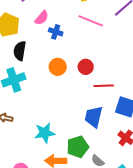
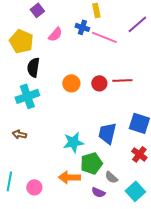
blue cross: (56, 32) -> (82, 27), moved
red line: (104, 86) -> (122, 80), moved
cyan star: (45, 133) -> (73, 142), moved

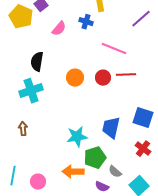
pink line: (104, 37) -> (114, 49), moved
yellow pentagon: (21, 41) -> (21, 17), moved
brown arrow: (19, 134) -> (23, 129), turned 72

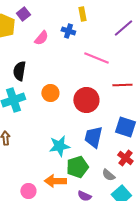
red line: (126, 75) -> (122, 85), moved
orange circle: (75, 78) -> (50, 93), moved
red circle: (103, 78) -> (86, 100), moved, size x1.6
gray semicircle: (115, 172) -> (108, 175), moved
pink circle: (38, 182) -> (28, 191), moved

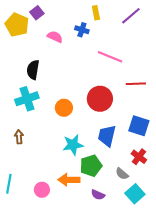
purple line: (123, 28) -> (131, 16), moved
pink semicircle: (41, 38) -> (55, 37), turned -105
orange circle: (50, 93) -> (64, 108), moved

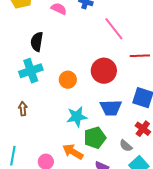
pink line: (110, 57) -> (114, 29), turned 30
blue trapezoid: (107, 136) -> (111, 108), turned -105
orange arrow: (69, 180) -> (73, 152), turned 30

